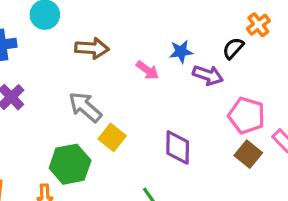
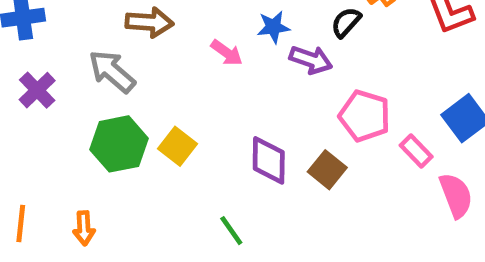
gray arrow: (85, 107) -> (112, 71), moved
brown square: (248, 154) -> (327, 170), moved
green hexagon: (70, 164) -> (119, 144), moved

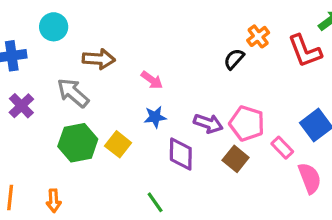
blue star: (273, 27) -> (155, 117), moved
purple arrow: (311, 60) -> (208, 123), moved
brown square: (327, 170) -> (236, 159), moved

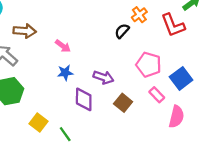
pink pentagon: (247, 123) -> (149, 65), moved
yellow square: (118, 144) -> (39, 123), moved
pink semicircle: (310, 178) -> (176, 117), turned 35

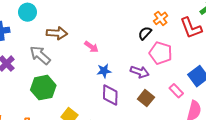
pink pentagon: (149, 65) -> (161, 53), moved
blue star: (65, 73) -> (104, 71), moved
purple arrow: (103, 77) -> (140, 72), moved

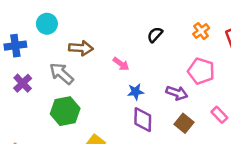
black semicircle: (145, 33) -> (155, 35), moved

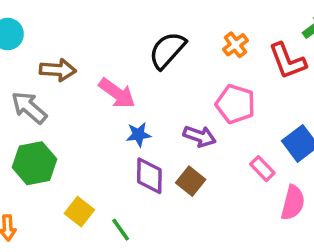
black semicircle: (155, 35) -> (167, 50), size x1.6
pink arrow: (121, 64) -> (117, 93), size x1.5
brown square: (184, 123) -> (191, 181), moved

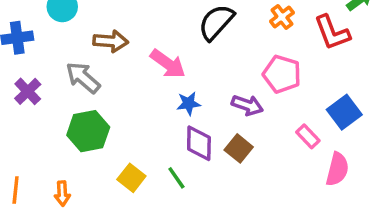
green line: (121, 230) -> (176, 178), moved

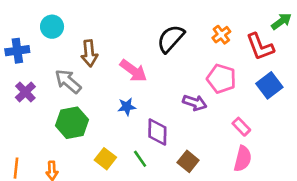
brown arrow: (111, 41) -> (89, 53), turned 80
blue star: (189, 103) -> (127, 107), moved
blue square: (344, 112) -> (269, 85), moved
brown square: (239, 148) -> (188, 161), moved
pink semicircle: (337, 169) -> (243, 159), moved

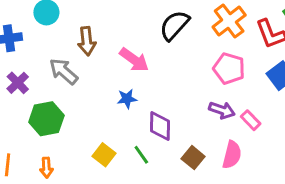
orange cross: (221, 35) -> (229, 21), size x1.6
purple arrow: (195, 103) -> (222, 110), moved
green hexagon: (72, 123) -> (46, 119), moved
pink semicircle: (243, 159) -> (232, 155), moved

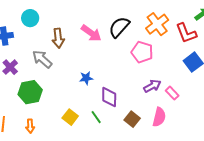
pink arrow: (134, 60) -> (91, 33), moved
pink pentagon: (229, 68) -> (142, 52), moved
purple arrow: (222, 110) -> (152, 86), turned -48

